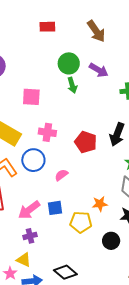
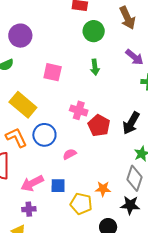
green circle: (69, 63) -> (94, 31), moved
purple arrow: (99, 70) -> (134, 57), moved
pink cross: (47, 132) -> (79, 110), moved

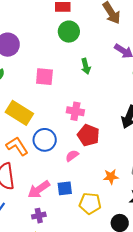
green circle: (94, 31) -> (69, 32), moved
red pentagon: (99, 125) -> (88, 135), moved
orange star: (103, 189) -> (111, 177), moved

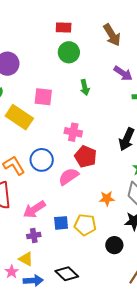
yellow rectangle: (19, 113) -> (19, 117), moved
pink semicircle: (72, 156) -> (69, 176), size x1.5
blue square: (65, 188) -> (61, 223), moved

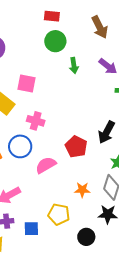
green arrow: (85, 87) -> (74, 66), moved
pink cross: (73, 132) -> (36, 121), moved
red pentagon: (86, 157) -> (76, 147), moved
blue square: (61, 223) -> (31, 229), moved

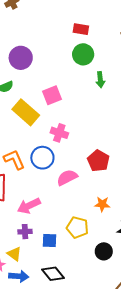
pink square: (26, 84) -> (52, 95), turned -36

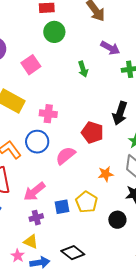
green arrow: (100, 80) -> (83, 69), moved
pink square: (52, 95) -> (31, 65), moved
yellow pentagon: (77, 227) -> (87, 202), turned 30
blue square: (49, 240) -> (62, 207), moved

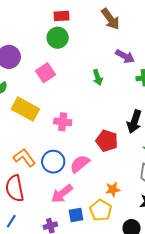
green circle: (54, 32) -> (58, 38), moved
blue circle: (37, 142) -> (53, 162), moved
orange star: (106, 174) -> (113, 189), moved
pink arrow: (34, 192) -> (62, 194), moved

